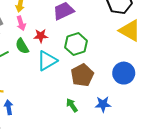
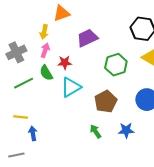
pink arrow: (21, 23) -> (45, 50), turned -144
green hexagon: (76, 44) -> (116, 65), moved

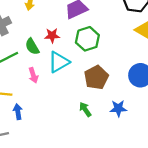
pink arrow: (45, 50) -> (33, 75), moved, turned 144
green hexagon: (116, 65) -> (87, 39), moved

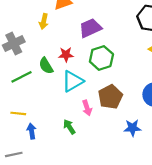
pink arrow: (33, 75) -> (87, 108), moved
green arrow: (85, 109) -> (69, 127), moved

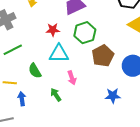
green semicircle: (46, 66) -> (35, 71), moved
cyan triangle: (73, 81) -> (59, 54), turned 30
brown pentagon: (110, 97) -> (103, 56), moved

